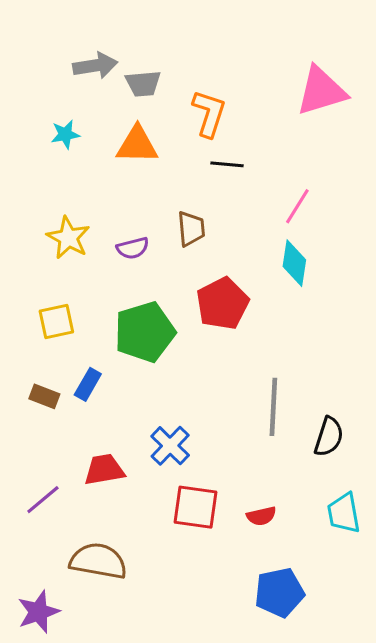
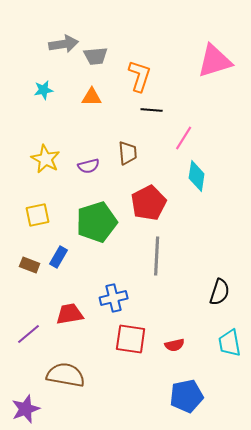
orange triangle: (137, 145) -> (92, 97), size x0.7
pink line: (297, 206) -> (184, 138), moved
gray line: (273, 407) -> (157, 256), moved
blue cross: (170, 446) -> (114, 298), turned 32

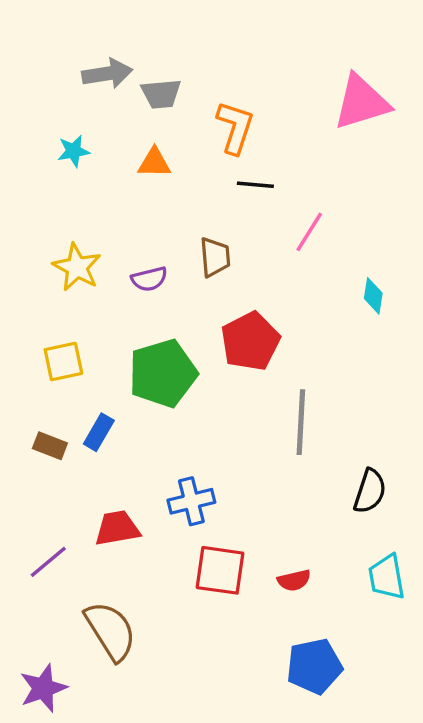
cyan diamond: (197, 176) -> (373, 296), moved, size x0.7
gray line: (157, 256) -> (301, 422), moved
brown semicircle: (66, 375) -> (111, 631), turned 48

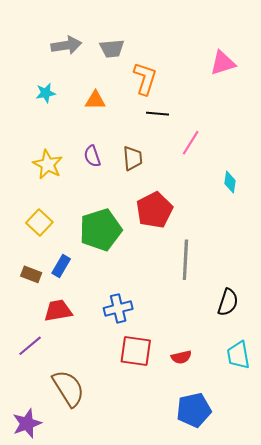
gray trapezoid: (161, 94) -> (112, 48), moved
pink triangle: (361, 102) -> (223, 63), size x0.7
purple semicircle: (149, 279) -> (92, 156), moved, turned 85
yellow square: (63, 362) -> (39, 222), turned -35
red trapezoid: (117, 528) -> (58, 311), moved

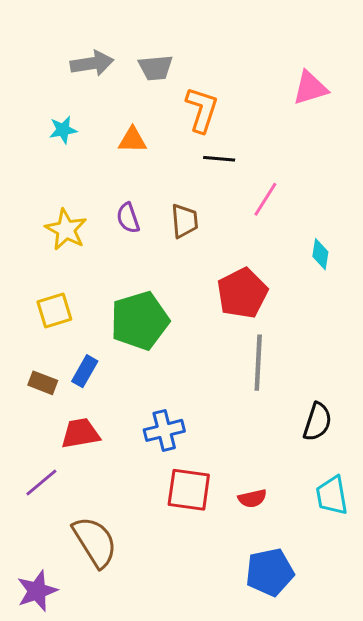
red pentagon: (154, 210) -> (242, 293), moved
yellow square: (39, 222) -> (54, 310), turned 30

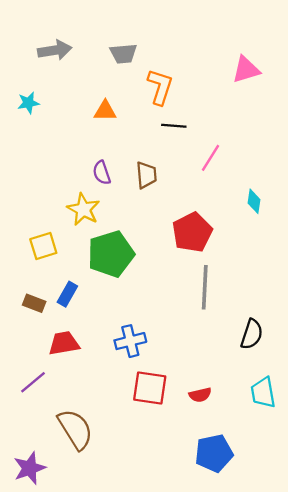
gray arrow: (92, 63) -> (55, 50), moved
cyan star: (63, 130) -> (28, 103), moved
yellow star: (66, 230) -> (83, 209), moved

